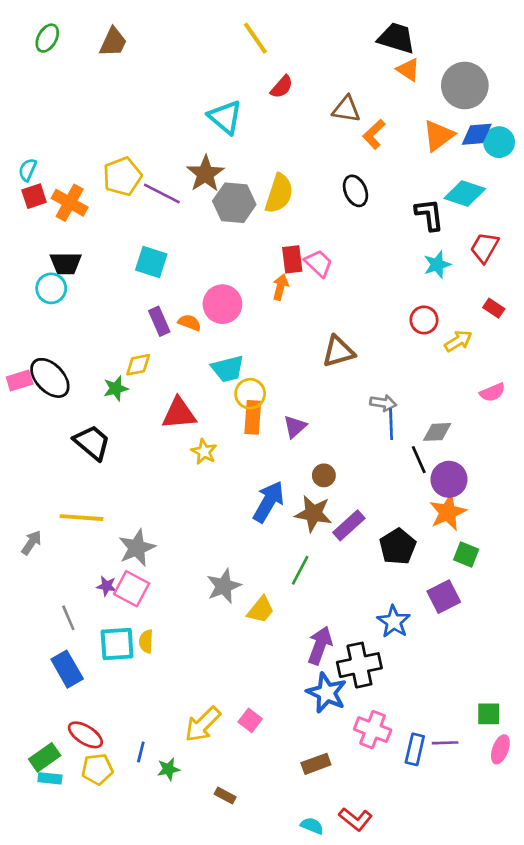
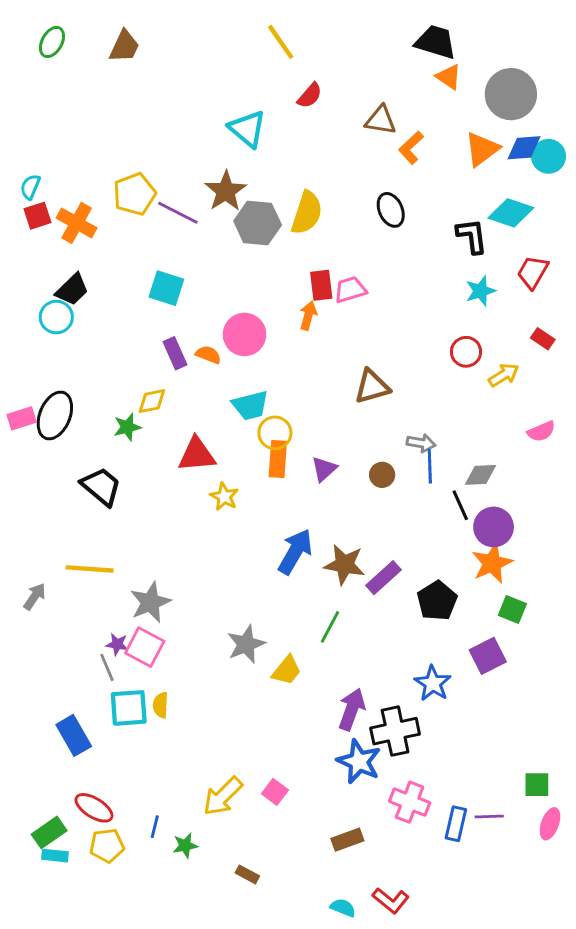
black trapezoid: (66, 263) -> (72, 290), turned -44
pink trapezoid: (319, 263) -> (350, 290), turned -60
black ellipse: (50, 378) -> (55, 415), turned 66
brown circle: (324, 475) -> (382, 475), moved
gray line: (68, 618) -> (107, 667), moved

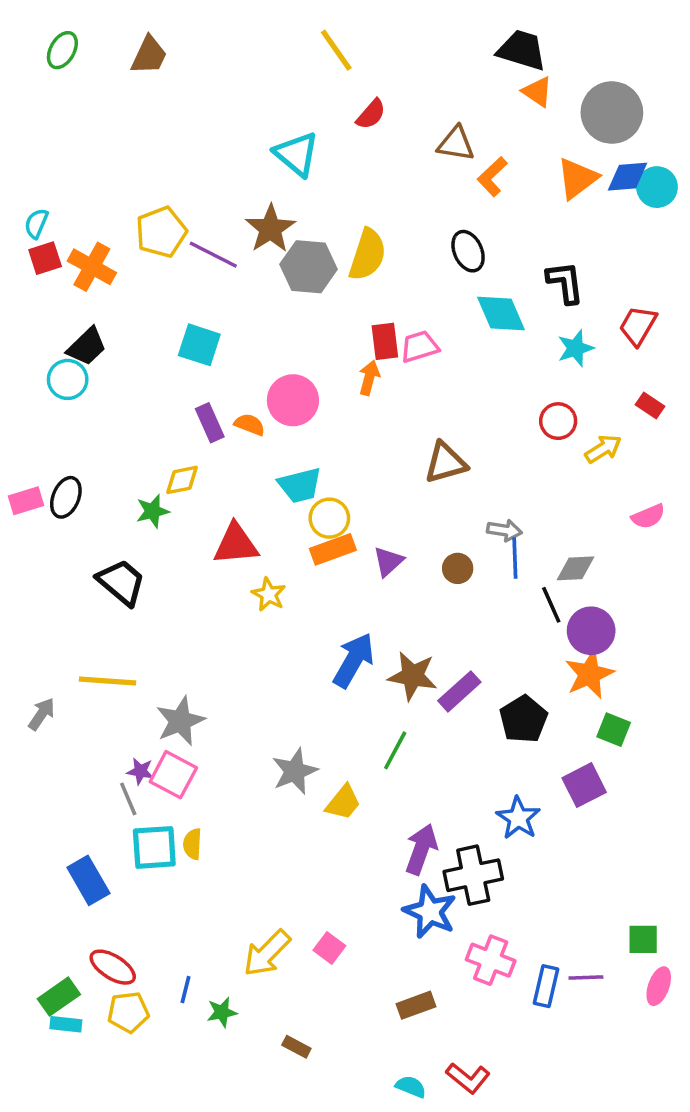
cyan diamond: (511, 213) -> (501, 314), moved, turned 48
black ellipse: (55, 415) -> (66, 497), size x0.7
orange rectangle: (278, 459) -> (333, 549), turned 66

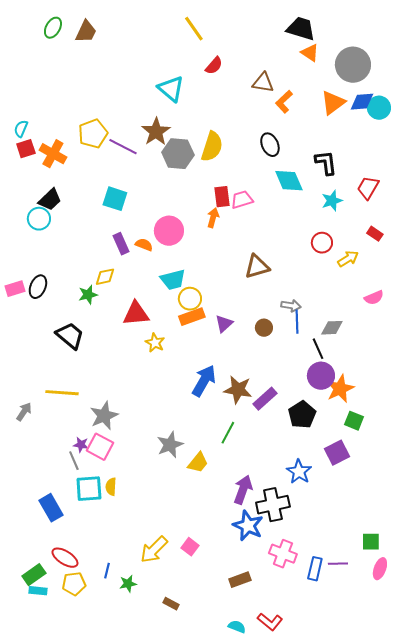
green ellipse: (62, 50) -> (53, 28), moved
purple circle: (591, 631) -> (321, 376), moved

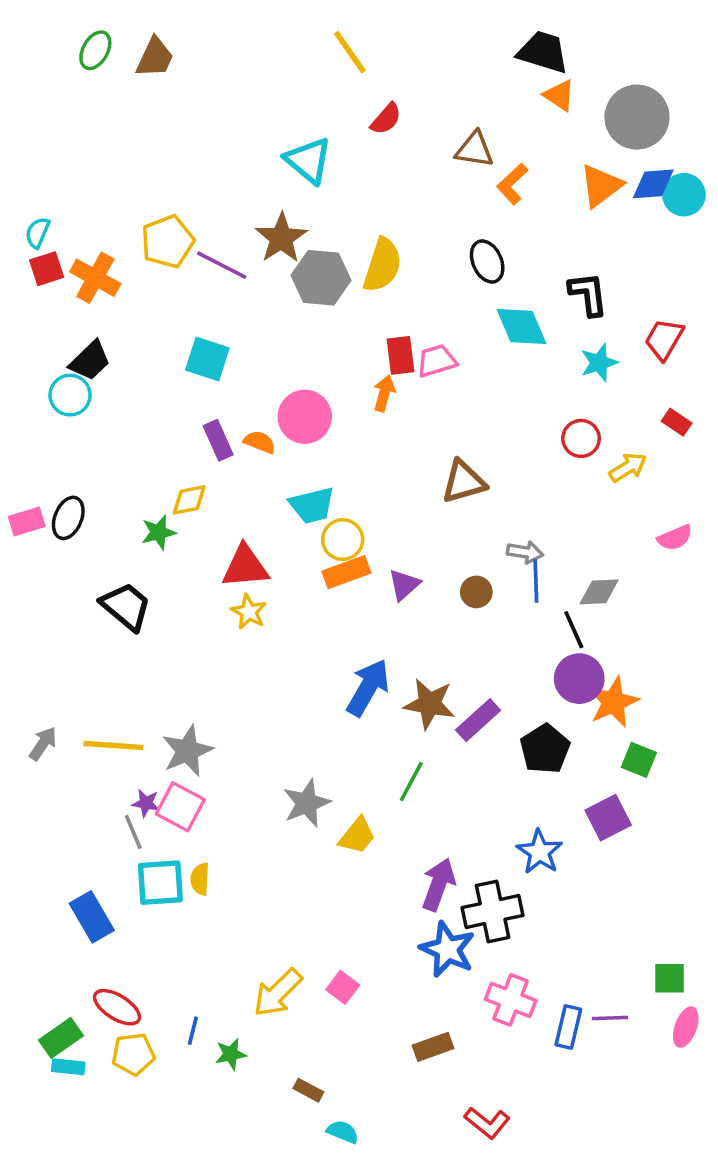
yellow star: (155, 343) -> (249, 612), moved
yellow line: (62, 393) -> (113, 745), moved
cyan semicircle: (237, 627) -> (343, 1132), moved

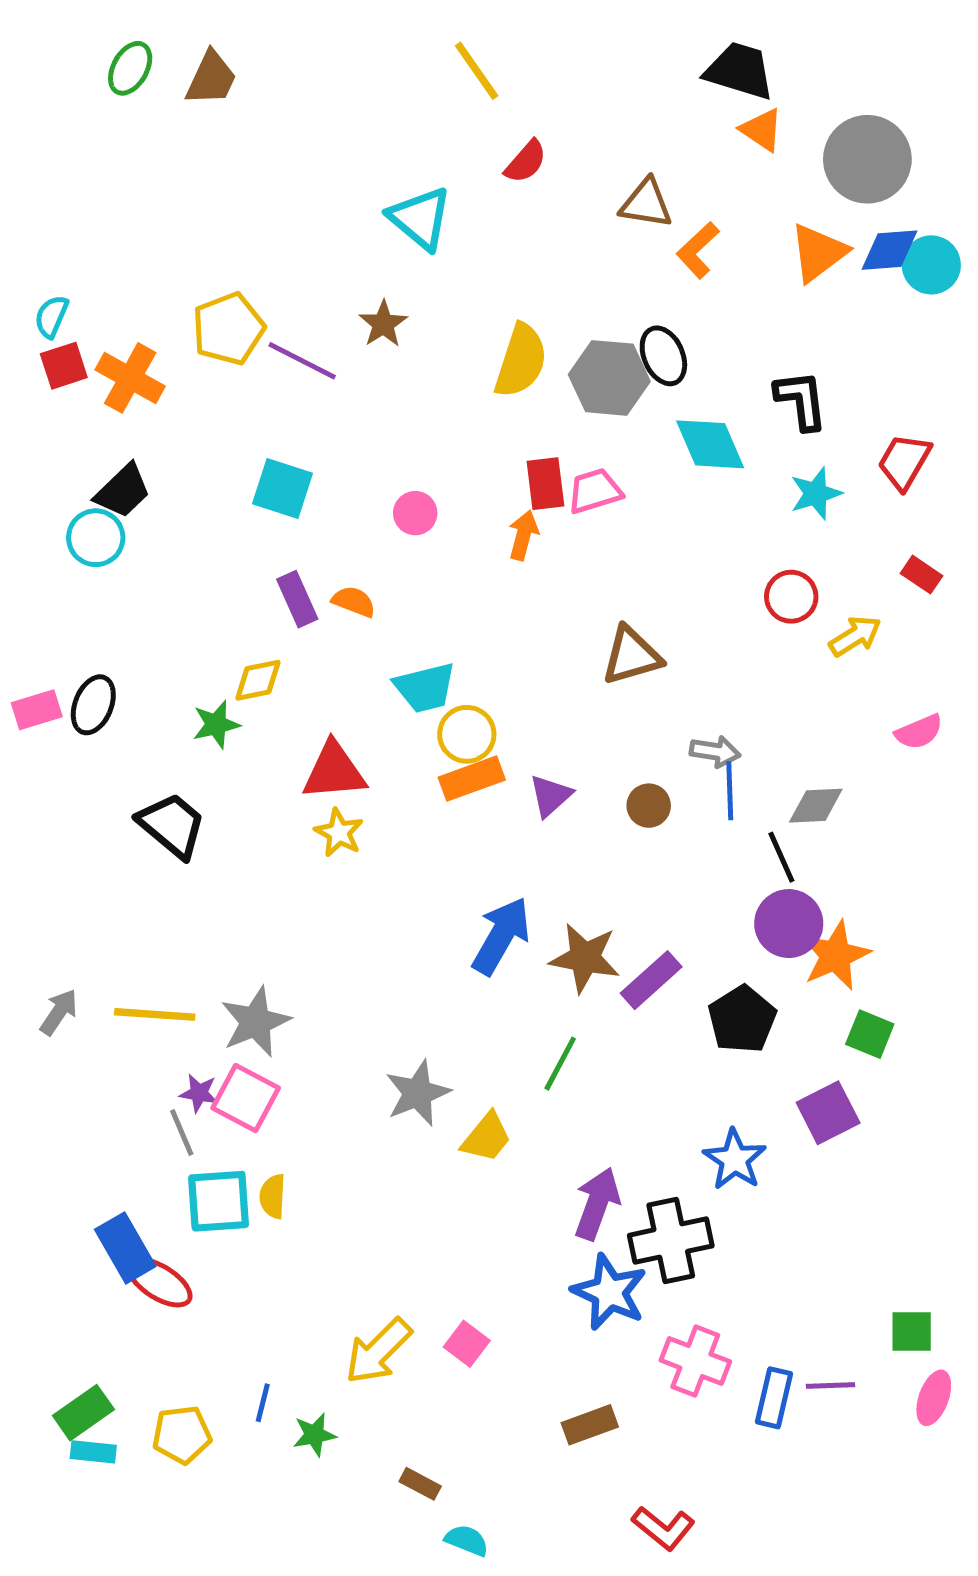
brown star: (281, 238) -> (383, 324), size x0.7
gray hexagon: (321, 278) -> (609, 378), moved
pink circle: (305, 417) -> (415, 513), moved, size x0.6
red ellipse: (117, 1007) -> (160, 1282), moved

